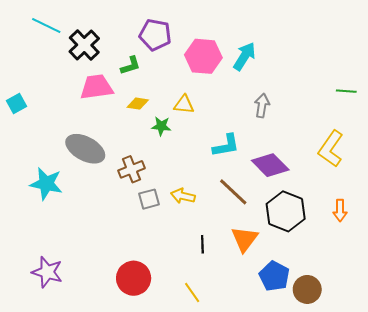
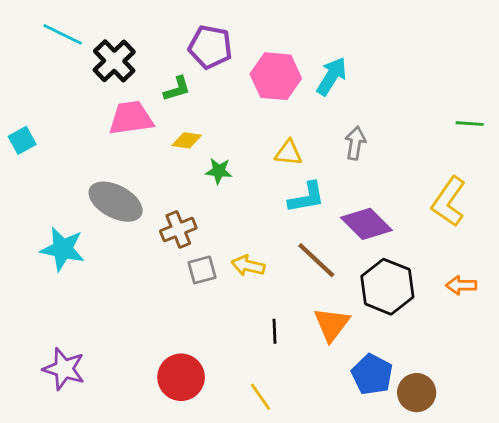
yellow triangle: (184, 105) -> (288, 153), moved
orange arrow: (340, 210) -> (461, 285), turned 90

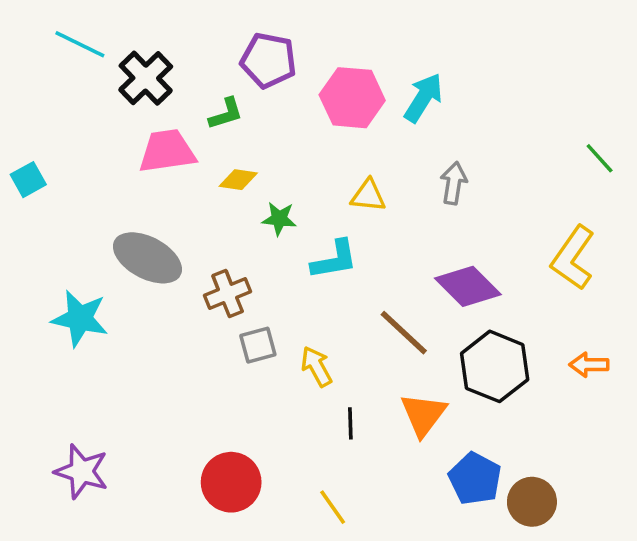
green line: (470, 124) -> (600, 158), turned 44
cyan L-shape: (307, 197) -> (334, 260), moved
yellow arrow: (248, 266) -> (317, 366), moved, turned 48

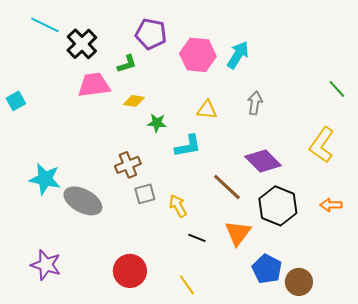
gray ellipse: (147, 258) -> (83, 201), moved
black line: (350, 423) -> (197, 238), turned -66

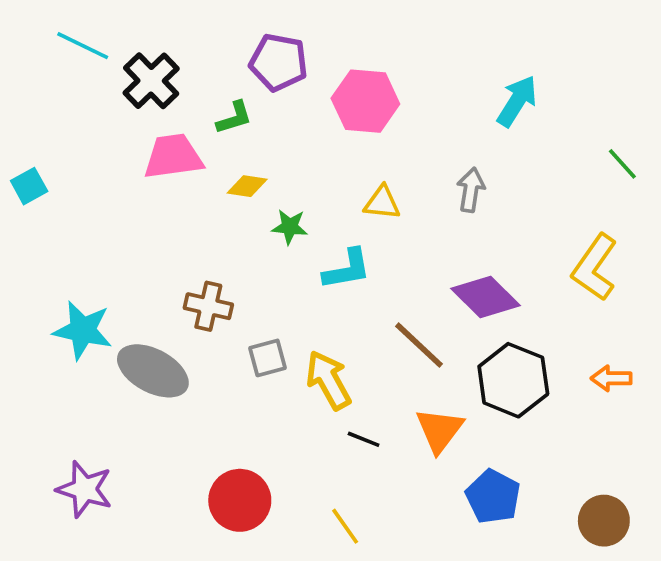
cyan arrow: (238, 55) -> (517, 101), moved
brown cross: (128, 165) -> (208, 306), moved, turned 35
yellow arrow: (178, 206) -> (328, 380), size x1.4
brown circle: (299, 282) -> (604, 521), moved

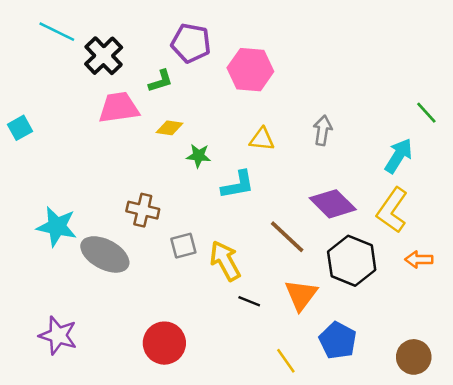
cyan arrow: (517, 101) -> (399, 156), moved
yellow L-shape: (595, 267) -> (392, 210), moved
yellow line: (345, 526) -> (286, 361), moved

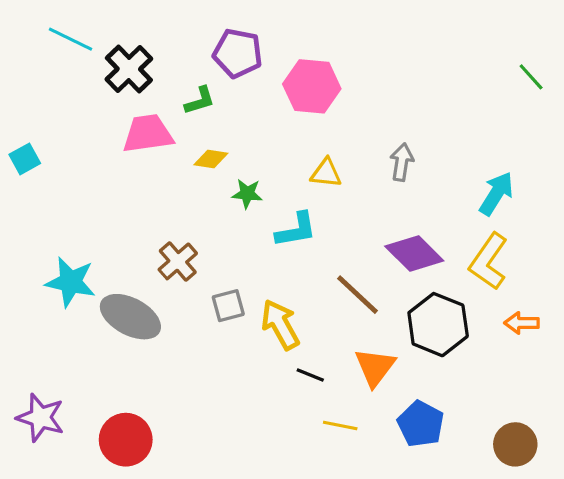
green line: (426, 113) -> (531, 77), moved
brown cross: (143, 210) -> (178, 261), turned 36
purple star: (58, 335) -> (41, 418), moved
red circle: (164, 343) -> (126, 440), moved
yellow line: (286, 361) -> (340, 425), moved, turned -44

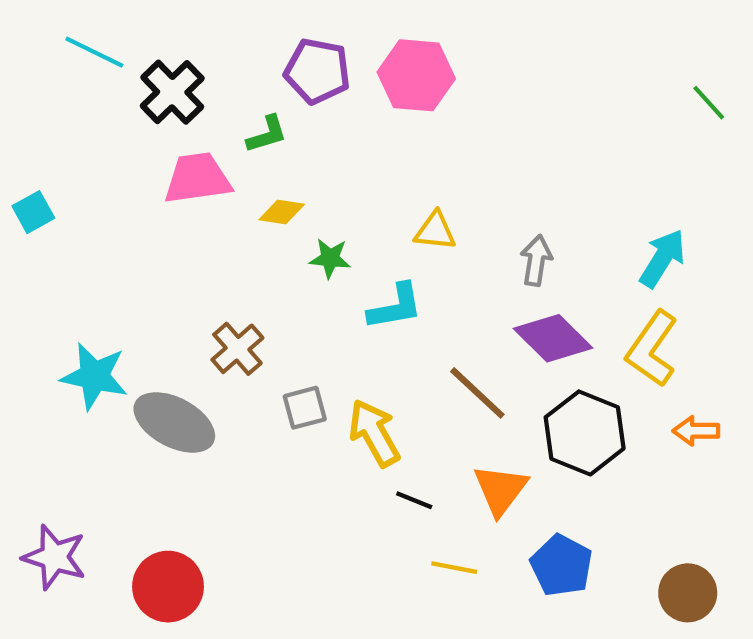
pink hexagon: (312, 86) -> (416, 75), moved
gray arrow: (402, 162) -> (536, 260), moved

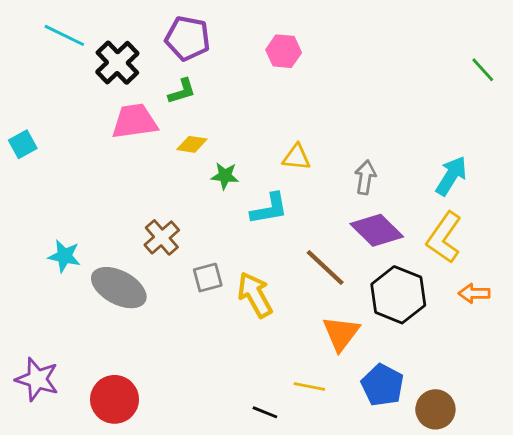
purple pentagon: (317, 71) -> (188, 38), moved
pink hexagon: (416, 75) -> (284, 51), size x0.7
cyan star: (94, 376) -> (64, 256), size x0.7
black line: (414, 500) -> (265, 412), moved
brown circle: (688, 593) -> (435, 409), moved

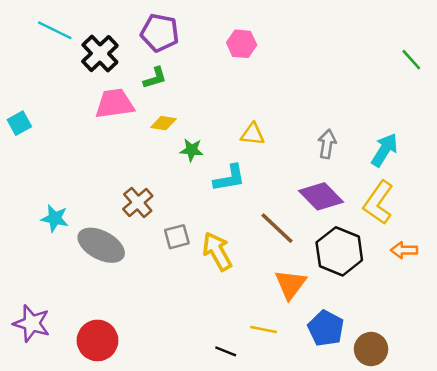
gray arrow: (365, 177) -> (327, 144), moved

